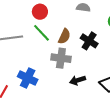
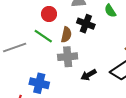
red circle: (40, 12) -> (49, 14), moved
black cross: (89, 41) -> (86, 24), moved

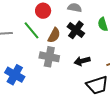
black arrow: (89, 75) -> (82, 61), moved

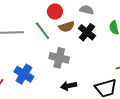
brown semicircle: (54, 35) -> (67, 27), moved, turned 42
black arrow: (82, 61) -> (69, 86), moved

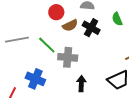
green line: (43, 31) -> (47, 45), moved
black arrow: (69, 86) -> (81, 84), turned 112

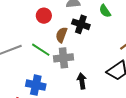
brown semicircle: (70, 25) -> (61, 35), moved, turned 147

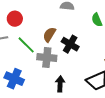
red circle: (44, 16) -> (15, 19), moved
black cross: (81, 24) -> (70, 44), moved

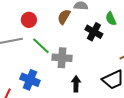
brown semicircle: (49, 35) -> (64, 17), moved
black cross: (70, 44) -> (94, 32), moved

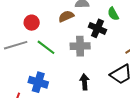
brown semicircle: (64, 17) -> (66, 16), turned 42
gray cross: (62, 58) -> (80, 46), moved

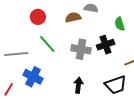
black cross: (97, 28) -> (106, 45), moved, turned 36
gray line: (16, 45) -> (16, 54), moved

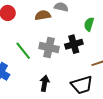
green semicircle: (120, 24) -> (89, 24), turned 32
green line: (47, 44) -> (23, 51), moved

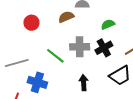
green semicircle: (89, 24) -> (108, 24), moved, turned 64
black cross: (74, 44) -> (104, 48), moved

